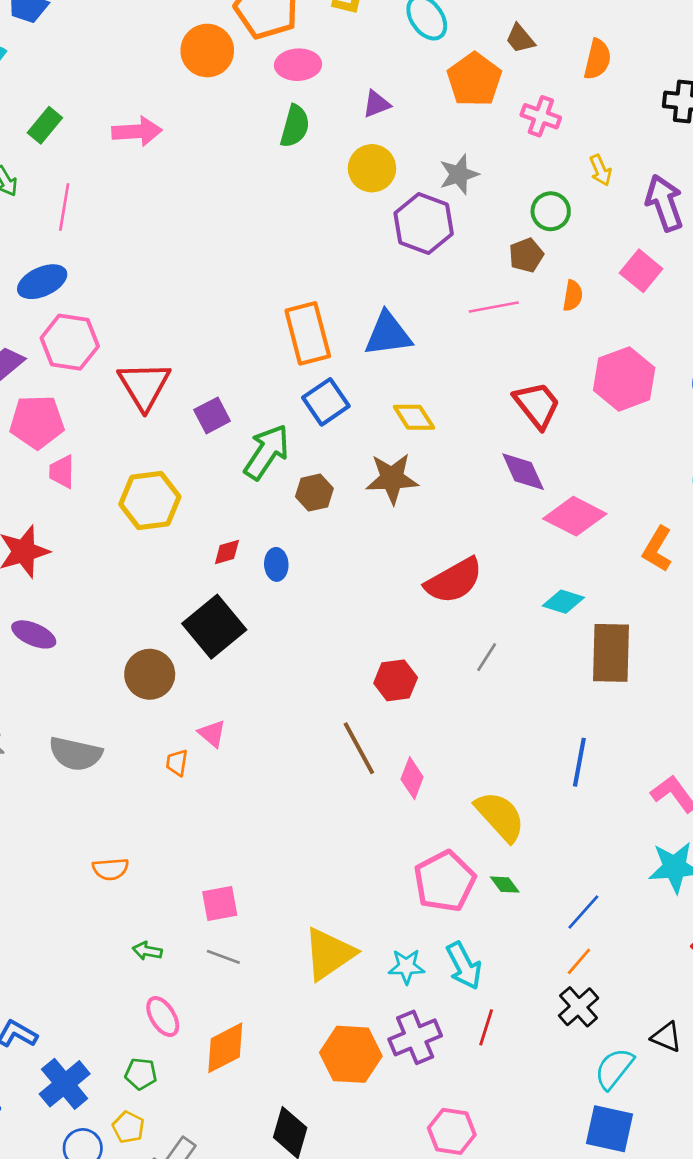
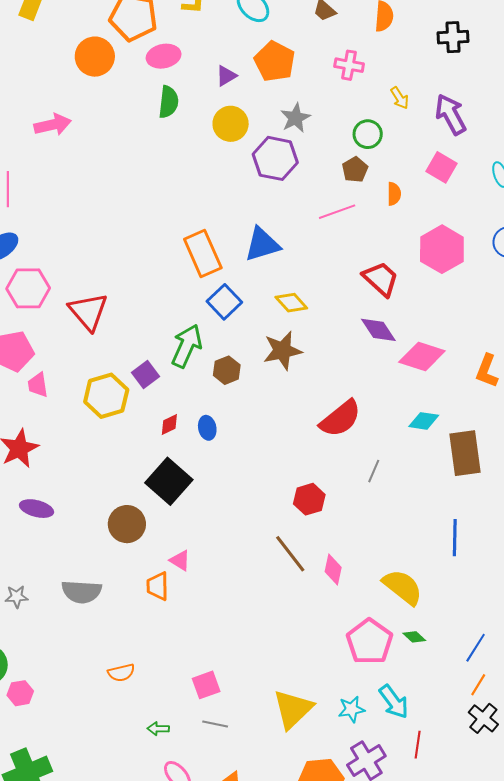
orange pentagon: (474, 80) -> (275, 61), moved
purple square: (212, 415) -> (145, 375), moved
orange trapezoid: (177, 763) -> (158, 586), size x1.4

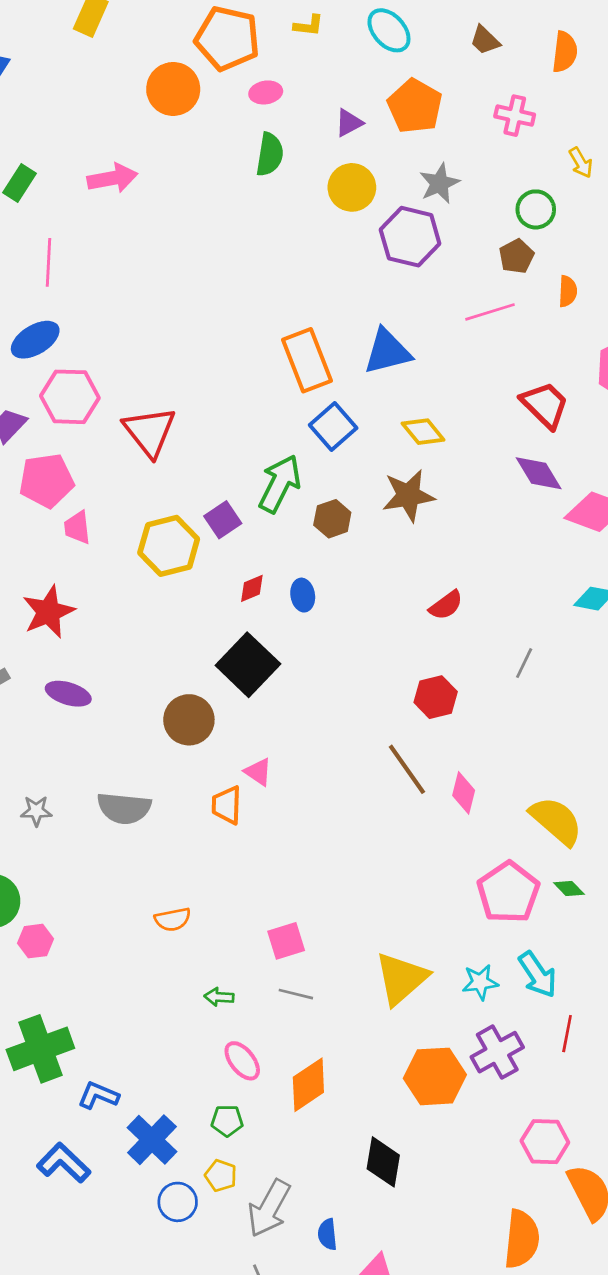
pink ellipse: (164, 56) -> (266, 92), size x0.7
red semicircle: (340, 419) -> (446, 605), moved, size x0.6

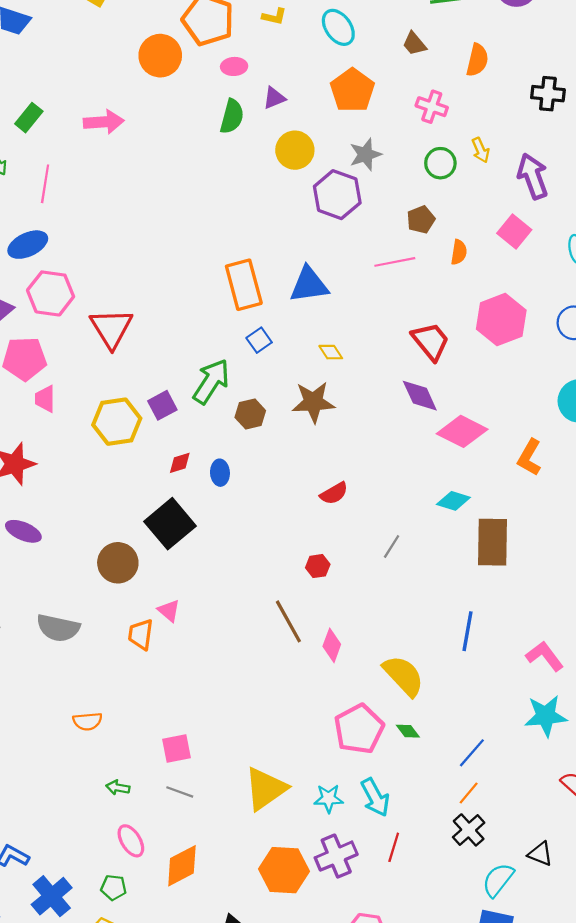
purple triangle: (349, 123) -> (274, 98), moved
green circle: (536, 209) -> (440, 163), moved
blue square: (333, 426) -> (259, 340), size x0.7
yellow diamond: (423, 432) -> (331, 352), size x0.7
red hexagon: (436, 697) -> (318, 566), size x0.7

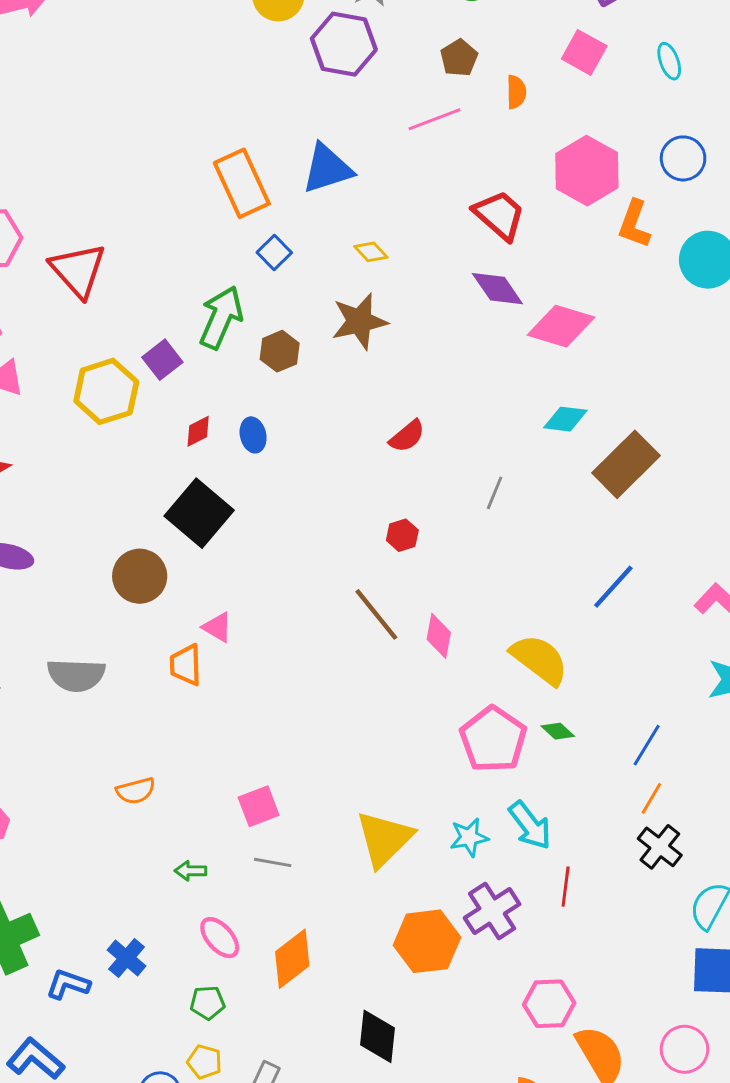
orange L-shape: (529, 457) -> (634, 224), moved
brown rectangle: (493, 542) -> (626, 464), turned 54
blue line: (468, 631) -> (613, 587), turned 42
blue cross: (52, 896) -> (126, 958), moved, size x0.7

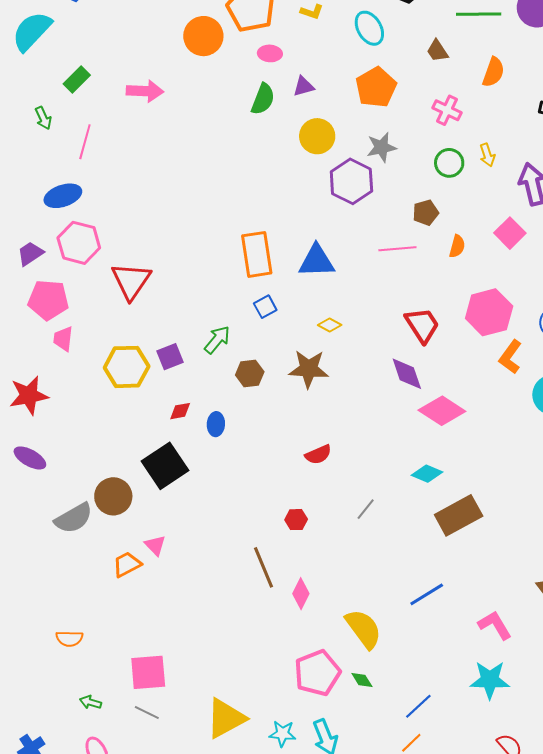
yellow diamond: (371, 252) -> (330, 325), turned -35
green arrow: (221, 317) -> (217, 340), size x0.7
orange trapezoid: (186, 665) -> (127, 564), turned 48
gray semicircle: (76, 675) -> (74, 518), moved, turned -48
pink square: (259, 806) -> (148, 672), size x1.4

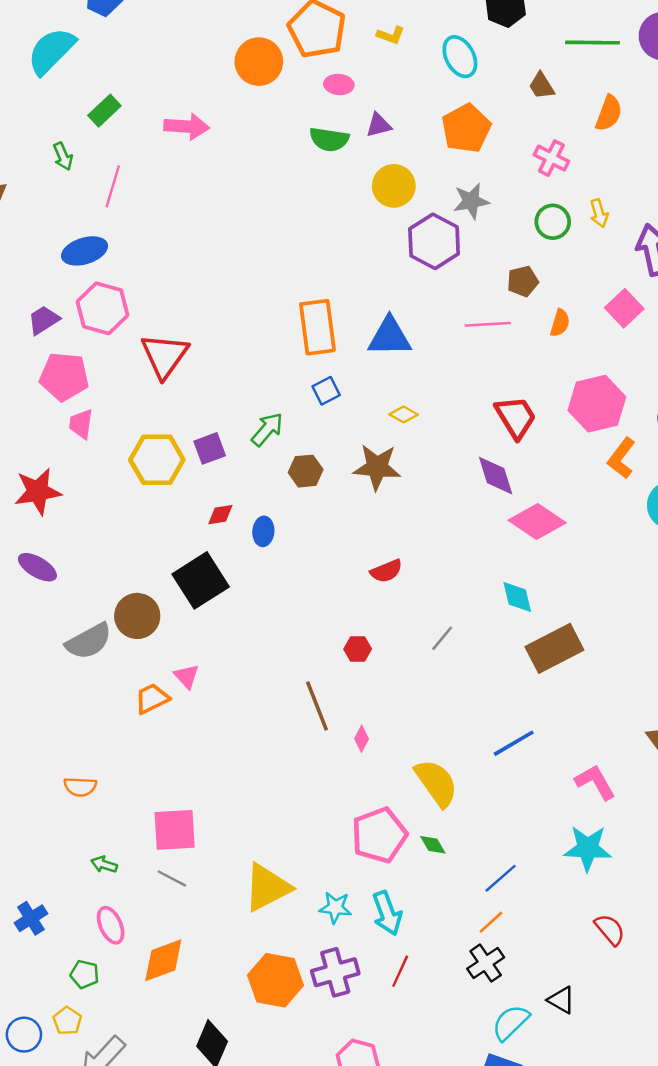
green semicircle: (263, 99) -> (329, 139), turned 76
cyan diamond: (427, 474) -> (517, 597), turned 52
pink diamond: (301, 594) -> (362, 739), size x0.7

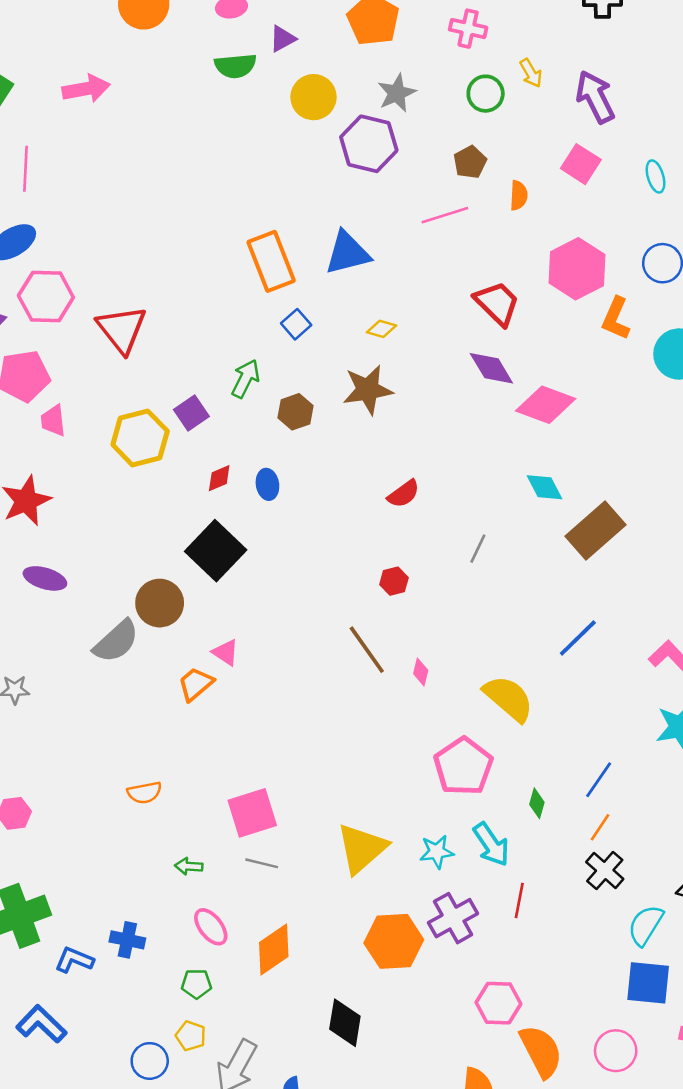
green diamond: (433, 845) -> (537, 803), moved, turned 60
blue cross: (31, 918) -> (127, 940), turned -32

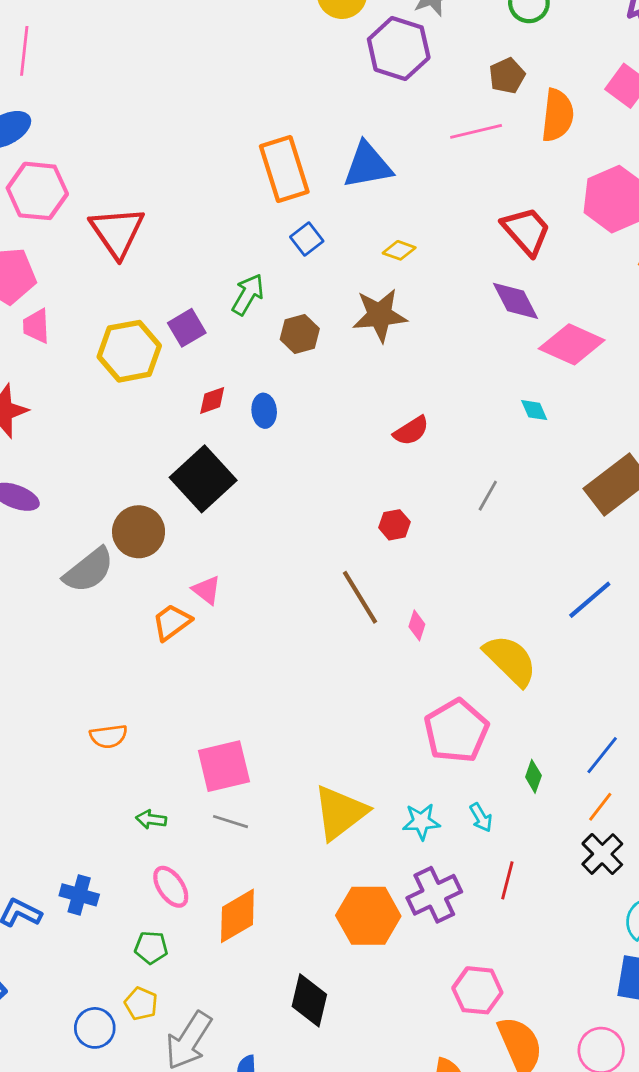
orange semicircle: (519, 195) -> (558, 115), size x1.6
cyan diamond: (544, 487) -> (534, 410), moved, size x0.7
cyan arrow: (491, 844) -> (481, 818), size x0.6

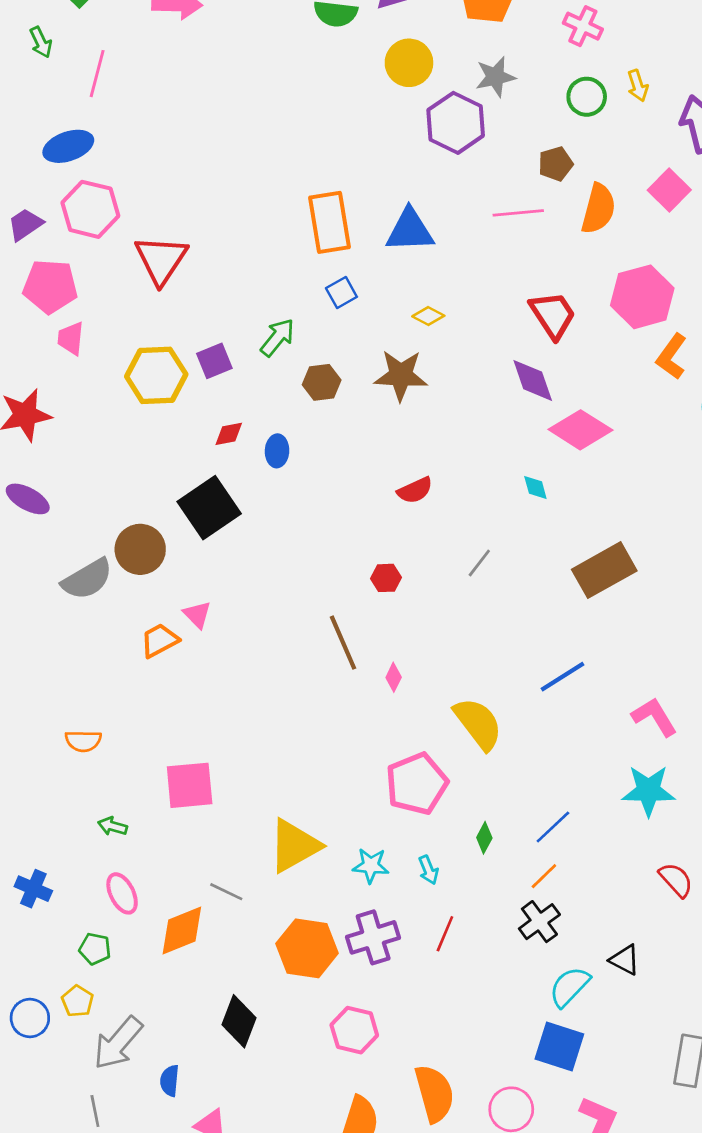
gray line: (231, 822) -> (226, 892), moved
pink hexagon: (477, 990) -> (354, 1030), moved

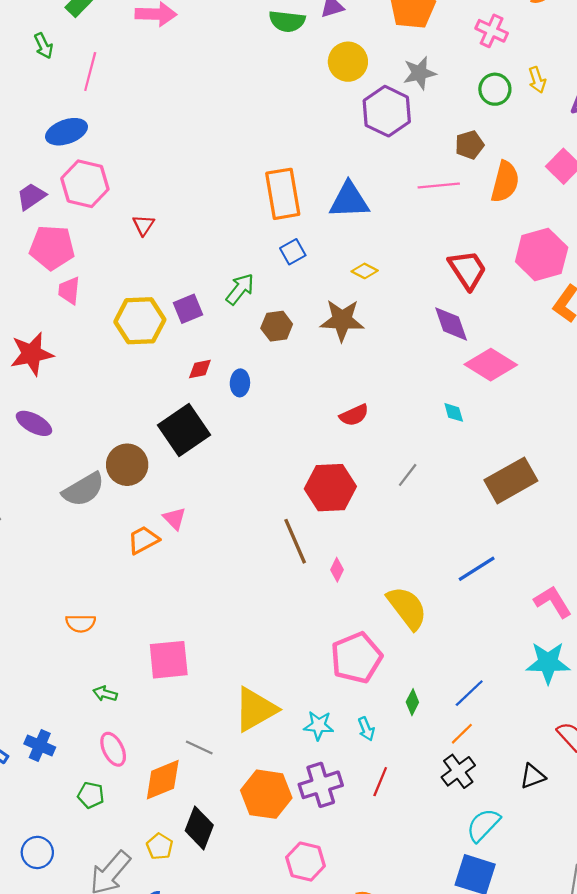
red triangle: (161, 260) -> (143, 225), size x0.5
red hexagon: (386, 578) -> (330, 488), size x2.0
black triangle: (625, 960) -> (533, 776), moved, turned -48
yellow pentagon: (78, 1001) -> (160, 846), moved
black diamond: (239, 1021) -> (199, 828), moved

